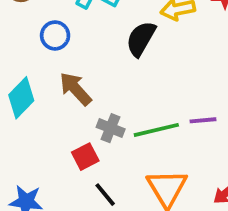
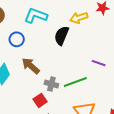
purple line: (203, 120) -> (99, 63), moved, turned 32

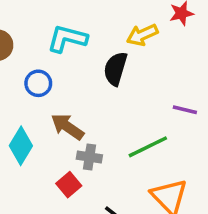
gray cross: (51, 84) -> (89, 157), moved
red square: (40, 100) -> (69, 185), moved

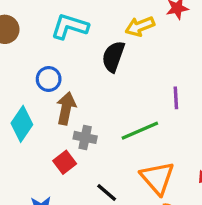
blue circle: (38, 83) -> (49, 79), moved
purple line: (185, 110) -> (176, 98), turned 70
brown arrow: (67, 127) -> (66, 108), turned 64

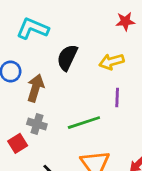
yellow arrow: (140, 26) -> (112, 62), moved
brown arrow: (66, 108) -> (35, 88), moved

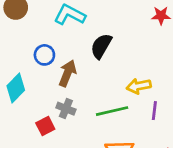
yellow arrow: (112, 62) -> (139, 86), moved
purple line: (117, 98) -> (154, 111), moved

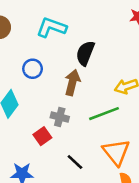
brown arrow: (67, 73) -> (72, 82), moved

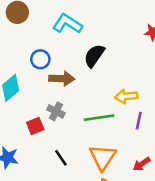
brown arrow: (72, 82) -> (62, 79), moved, turned 65

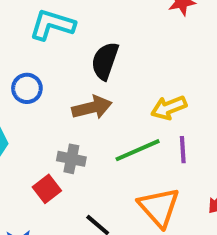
brown arrow: (62, 79) -> (92, 107), moved
purple line: (139, 121) -> (183, 150), moved

